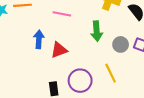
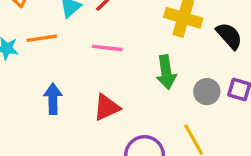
blue arrow: (39, 39) -> (53, 99), moved

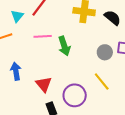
green arrow: (166, 72) -> (64, 46), moved
red triangle: (107, 107) -> (44, 84), moved, turned -36

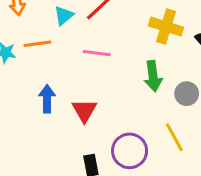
green arrow: (64, 46) -> (153, 76), moved
red triangle: (44, 84) -> (84, 111), moved

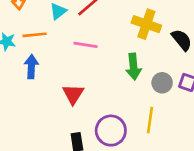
blue arrow: (47, 99) -> (31, 67), moved
yellow line: (174, 137) -> (150, 120), turned 35

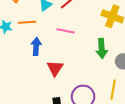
blue arrow: (31, 67) -> (36, 46), moved

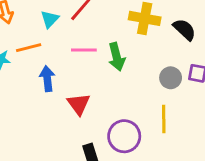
green arrow: (102, 48) -> (117, 57), moved

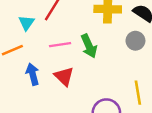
gray circle: (171, 78) -> (135, 41), moved
red triangle: (79, 104) -> (64, 76), moved

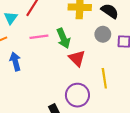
red triangle: (64, 76) -> (77, 58), moved

